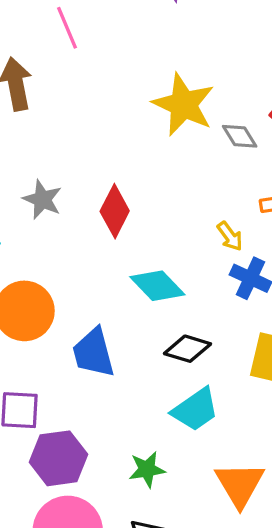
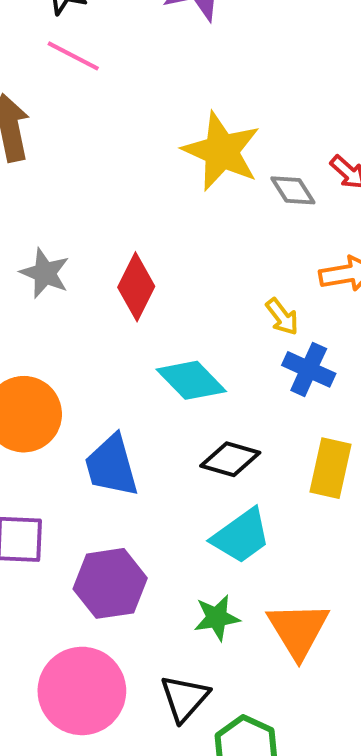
pink line: (67, 28) -> (73, 56), turned -39
purple hexagon: (59, 458) -> (110, 583), moved
green star: (147, 469) -> (217, 618), moved

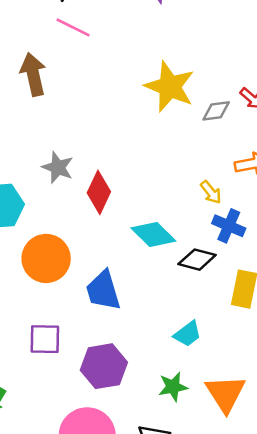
gray diamond: (293, 190) -> (216, 111), turned -64
red diamond: (136, 287) -> (99, 192), moved
black diamond: (230, 459) -> (197, 260), moved
cyan trapezoid: (241, 536) -> (188, 334), size x0.7

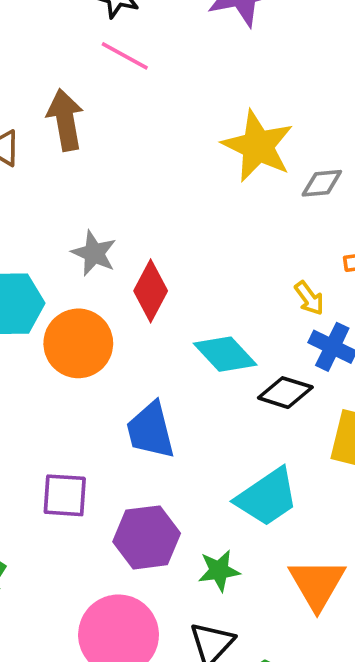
orange circle: (46, 258) -> (78, 343), moved
cyan trapezoid: (188, 334) -> (267, 497), size x1.6
green star: (173, 387) -> (219, 571), moved

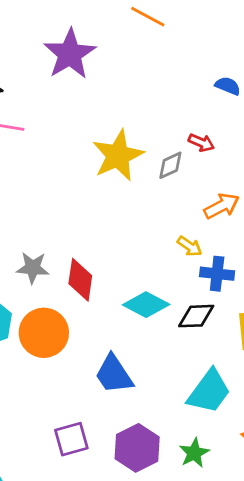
yellow star: (258, 146) -> (118, 156), turned -30

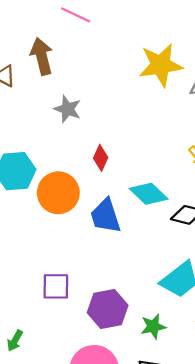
gray star: (33, 268) -> (68, 109), moved
red diamond: (80, 280) -> (101, 158), size x0.7
blue trapezoid: (114, 374) -> (105, 216), moved

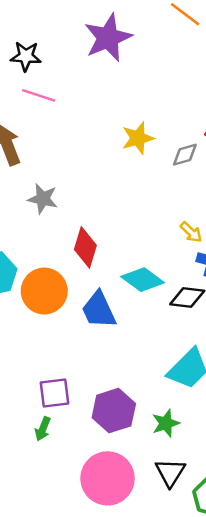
yellow star: (161, 65) -> (138, 138), size x0.7
red diamond: (101, 158) -> (85, 247), size x1.4
green arrow: (15, 341) -> (43, 429), moved

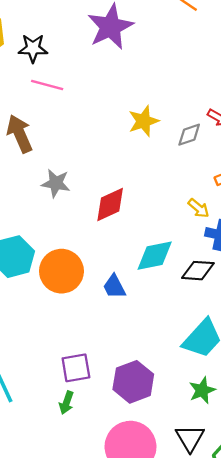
red diamond: (85, 247) -> (110, 204), moved, turned 51
cyan diamond: (143, 280) -> (155, 256), turned -45
blue trapezoid: (99, 310) -> (114, 287), size x0.7
green star: (166, 423) -> (202, 390), moved

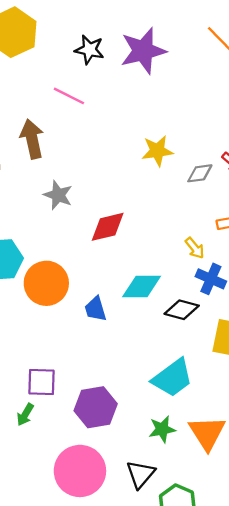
black star: (33, 48) -> (89, 50), moved

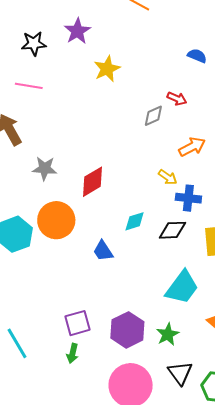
purple star: (143, 51) -> (77, 31), size x0.7
yellow star: (157, 151) -> (107, 69), moved
orange circle: (46, 283) -> (56, 220), moved
cyan diamond: (142, 286) -> (135, 221), size x0.7
green star: (162, 429) -> (168, 334), moved

